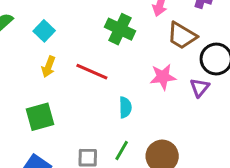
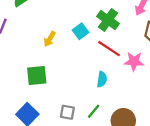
cyan square: (44, 31) -> (80, 31), moved
red line: (92, 72) -> (109, 49), moved

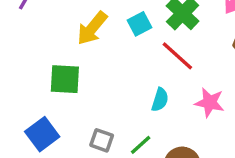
yellow arrow: (50, 39) -> (92, 28), size x1.5
pink star: (134, 61) -> (210, 103), moved

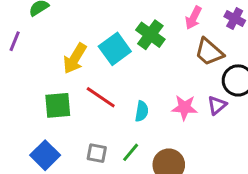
cyan square: (139, 24) -> (115, 49), size x1.5
red line: (177, 56) -> (101, 97), moved

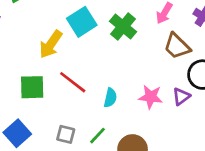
cyan square: (115, 49) -> (82, 22), moved

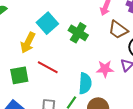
green cross: (123, 27) -> (78, 33), moved
cyan semicircle: (110, 98) -> (85, 83), moved, size x1.5

